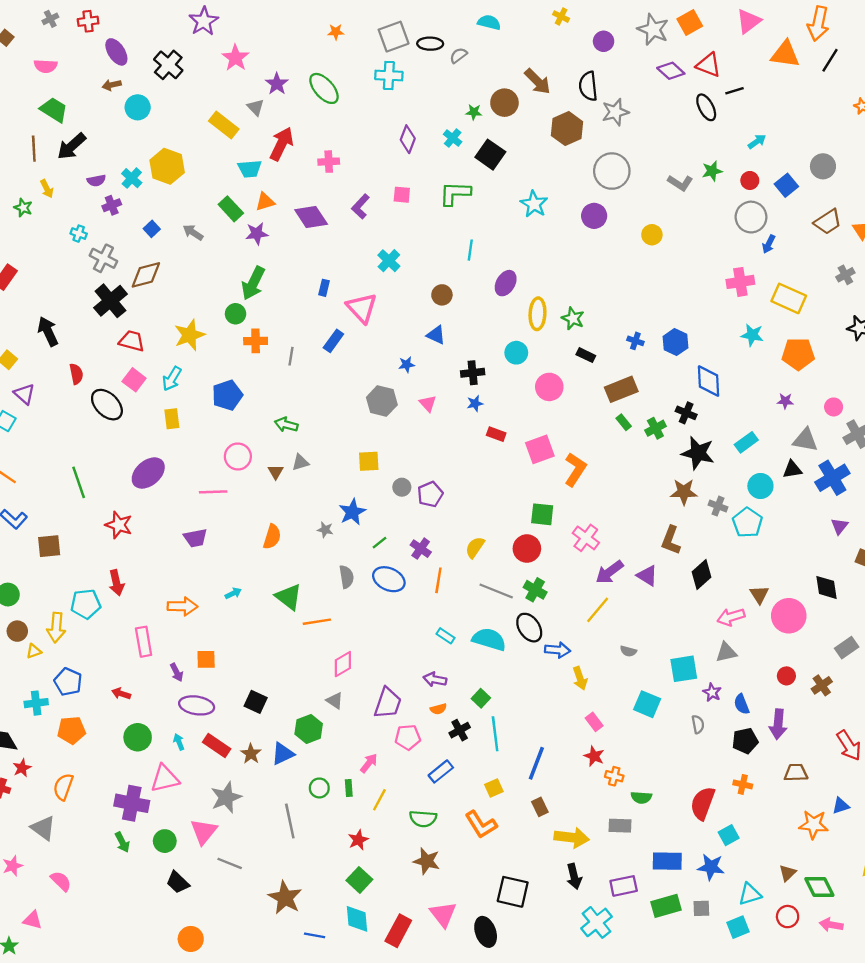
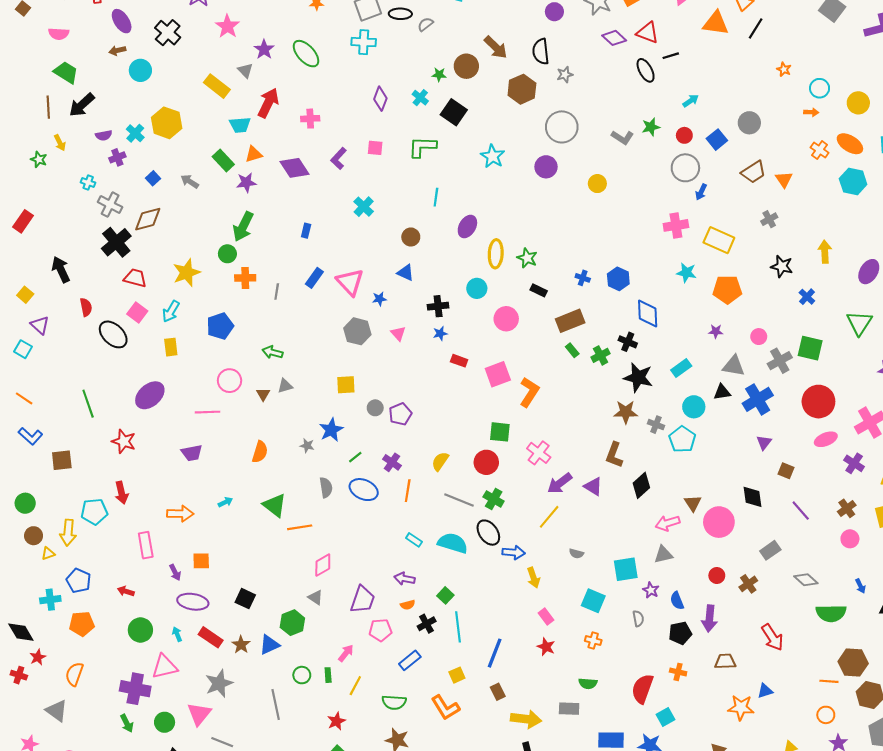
gray star: (615, 112) -> (565, 75), size x0.7
pink triangle: (362, 308) -> (350, 282), moved
orange cross: (614, 776) -> (593, 640), moved

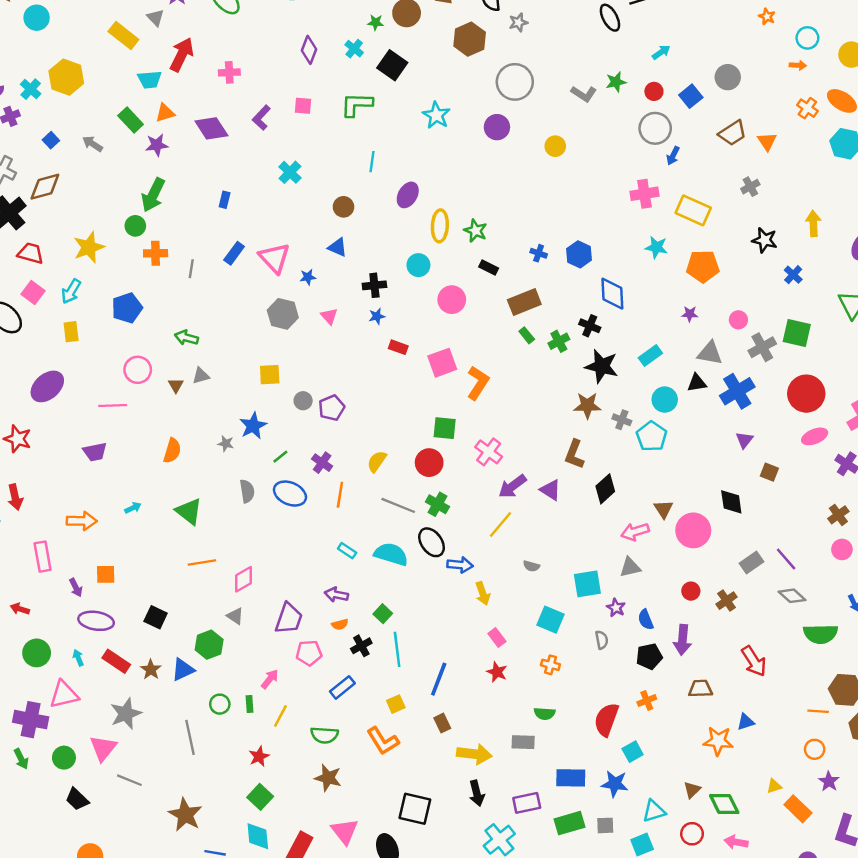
purple line: (801, 511) -> (786, 559), moved
orange line: (300, 527) -> (202, 563), moved
orange cross: (678, 672) -> (647, 701), turned -35

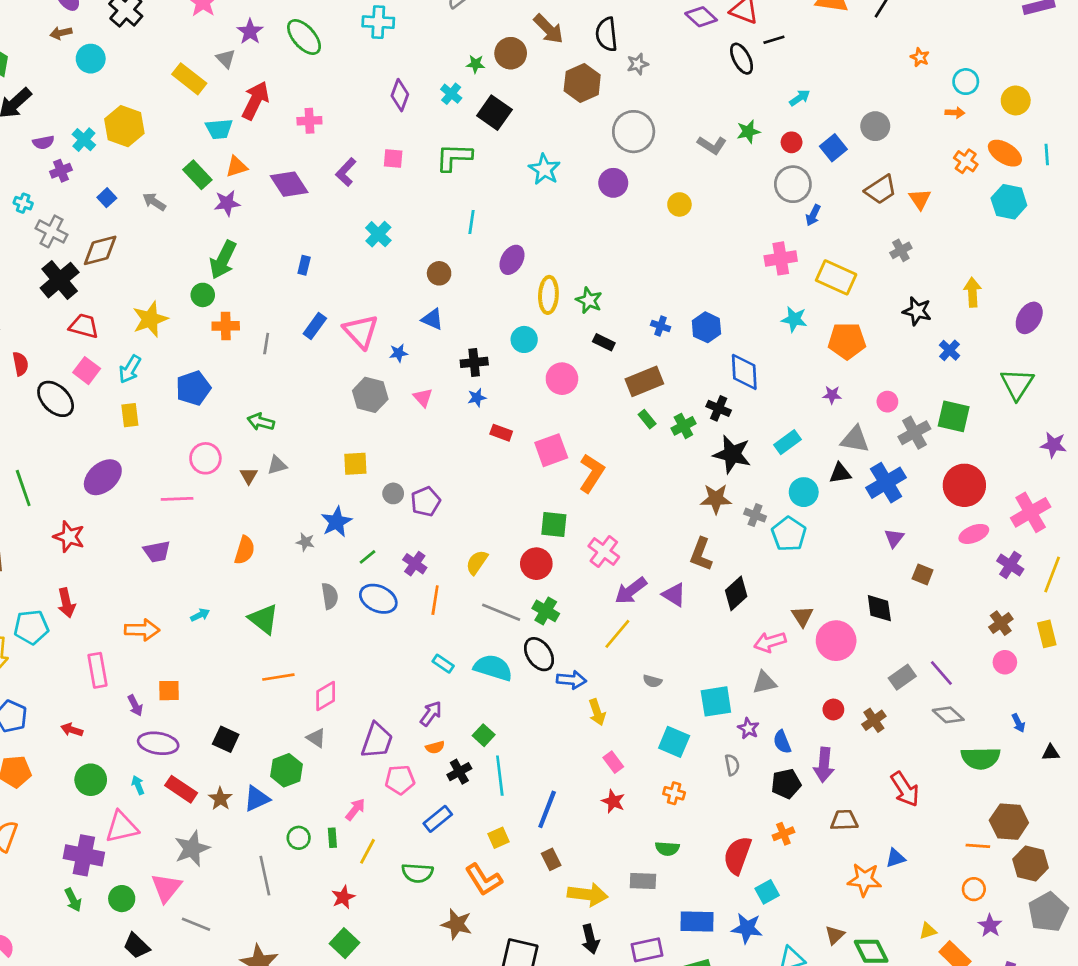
purple arrow: (336, 595) -> (431, 714), turned 115
brown star: (328, 778) -> (457, 924), moved

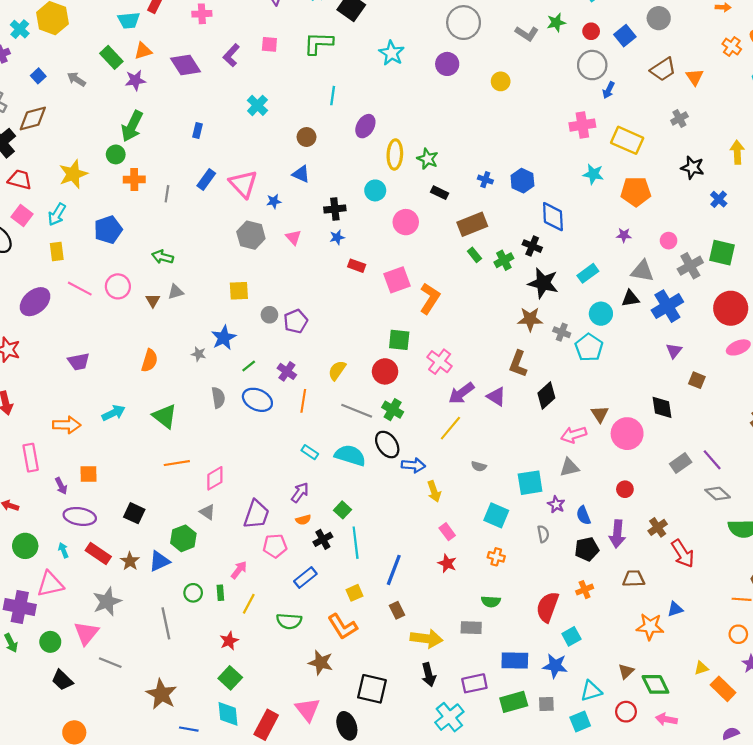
pink line: (177, 499) -> (80, 289), moved, turned 30
cyan arrow: (200, 615) -> (114, 413), size x1.5
brown cross: (874, 720) -> (658, 527), moved

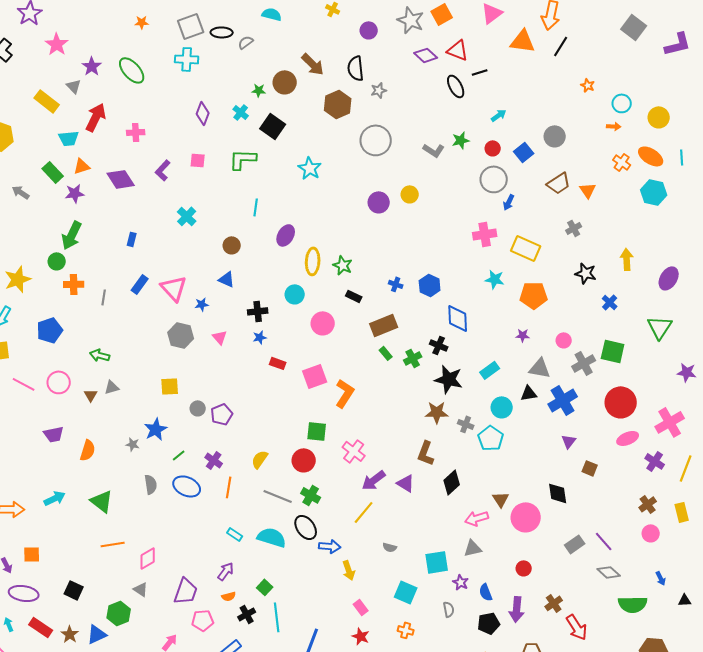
purple circle: (447, 64) -> (379, 202), moved
purple trapezoid: (79, 362) -> (54, 434), moved

